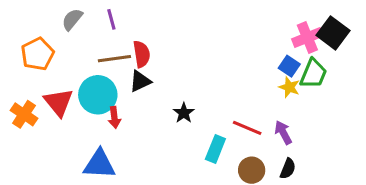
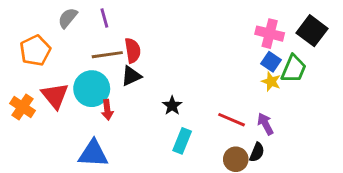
pink cross: (307, 37) -> (270, 34), moved, turned 36
cyan rectangle: (215, 149) -> (182, 141), moved
black semicircle: (288, 169) -> (257, 152), moved

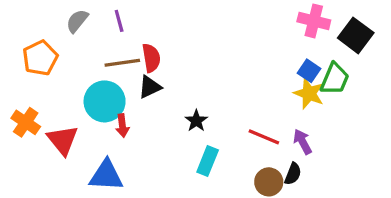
pink cross: (270, 34) -> (314, 21), moved
yellow star: (271, 82) -> (309, 93), size x1.4
red triangle: (55, 96) -> (63, 140), moved

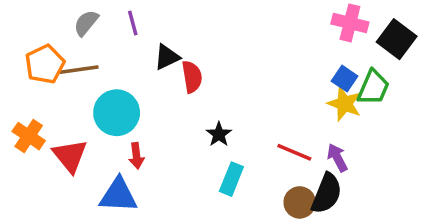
red semicircle: (151, 58) -> (192, 77), moved
brown line: (122, 63) -> (79, 70), moved
black triangle: (150, 87) -> (167, 57), moved
red arrow: (122, 126) -> (136, 156), moved
black semicircle: (293, 174) -> (327, 193), size x1.6

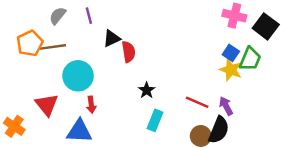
orange cross: (29, 136) -> (14, 126), moved

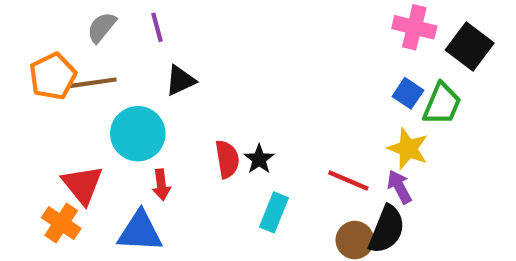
black triangle: (112, 39) -> (180, 81), moved
red semicircle: (129, 52) -> (227, 159), moved
yellow star: (231, 70) -> (408, 149), moved
orange cross: (14, 126) -> (61, 223), moved

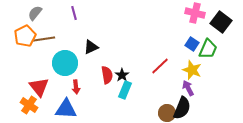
gray semicircle: (102, 27) -> (35, 13), moved
black triangle: (180, 81) -> (91, 47), moved
red line: (348, 180) -> (160, 66), moved, turned -66
cyan rectangle: (274, 212) -> (125, 90), moved

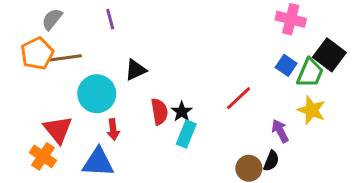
black square: (221, 22) -> (329, 55), moved
yellow star: (192, 70) -> (312, 110), moved
black semicircle: (182, 108) -> (271, 161), size x0.6

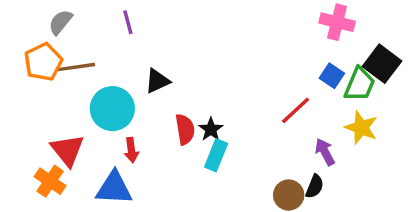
red line: (238, 98) -> (296, 110), moved

